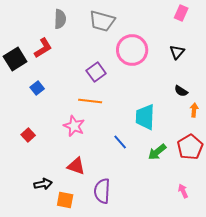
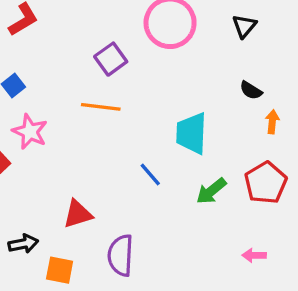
pink star: (74, 126) -> (30, 132), moved
red triangle: (76, 166) -> (78, 214), turned -36
pink arrow: (183, 191) -> (254, 255), turned -64

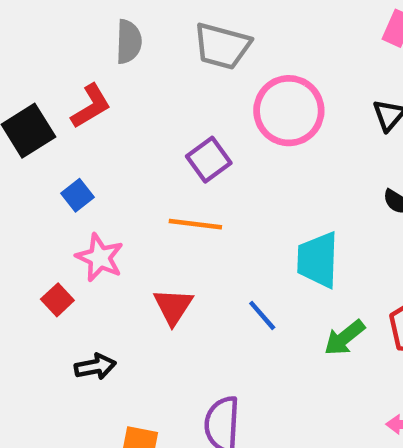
red triangle: (78, 214) -> (173, 306), moved, turned -40
black arrow: (23, 244) -> (95, 367), moved

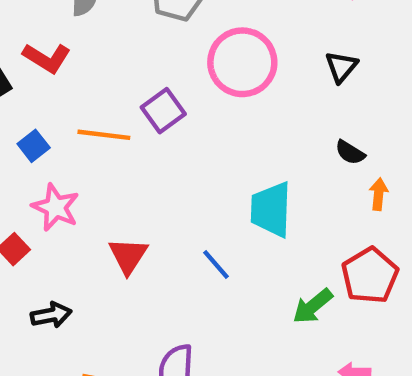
red L-shape: (91, 106) -> (47, 58), turned 63
orange line: (195, 224) -> (104, 135), moved
green arrow: (345, 338) -> (313, 306), moved

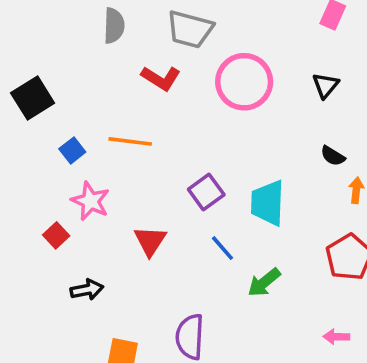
red L-shape: (47, 58) -> (161, 78), moved
purple square: (163, 111) -> (206, 192), moved
green arrow: (313, 306) -> (264, 282), moved

